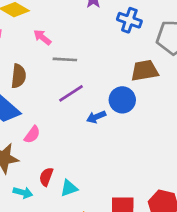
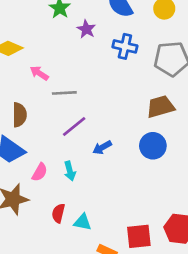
brown trapezoid: (145, 71) -> (160, 107), moved
blue circle: (122, 100) -> (153, 146), moved
cyan triangle: (69, 188) -> (83, 222), turned 36
cyan arrow: (23, 193) -> (70, 171), moved, turned 66

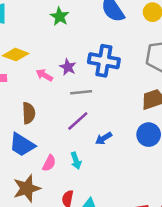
purple star: (86, 29) -> (68, 67), moved
blue cross: (125, 46) -> (104, 61), moved, size x1.4
gray line: (64, 93) -> (81, 92), moved

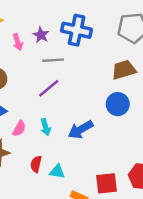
pink arrow: (44, 75) -> (18, 42), turned -140
blue arrow: (104, 138) -> (81, 130), moved, size x1.5

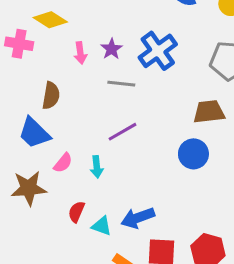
blue cross: (77, 30) -> (158, 51), turned 32
purple line: (49, 88) -> (122, 132), moved
blue arrow: (81, 130) -> (138, 218), moved

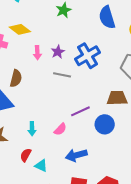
purple line: (122, 132) -> (80, 111), moved
pink semicircle: (63, 163) -> (60, 129), moved
cyan arrow: (97, 167) -> (32, 129), moved
blue arrow: (138, 218) -> (76, 155), moved

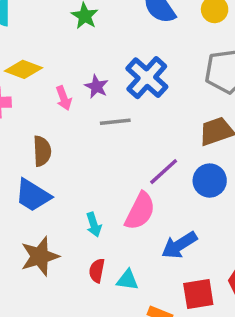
pink semicircle: (60, 129) -> (140, 211), size x1.6

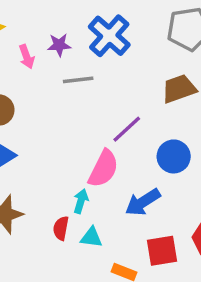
purple star: (96, 87) -> (59, 45), turned -30
blue circle: (210, 181) -> (174, 156), moved
cyan arrow: (94, 225) -> (81, 201), moved, turned -145

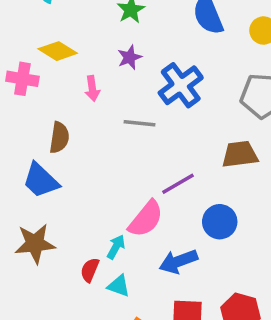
purple star: (59, 45) -> (130, 57), moved, turned -30

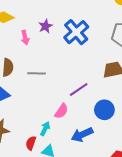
purple star: (130, 57) -> (45, 26), moved
gray line: (140, 123) -> (37, 73), moved
pink semicircle: (146, 219) -> (61, 111), size x0.7

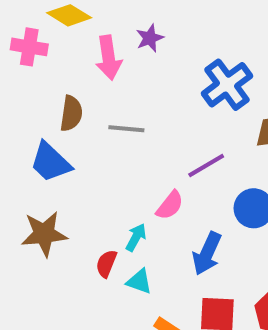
blue cross: (76, 32) -> (227, 85), moved
pink arrow: (25, 38) -> (109, 58), size x1.5
blue arrow: (82, 135) -> (207, 254), turned -45

